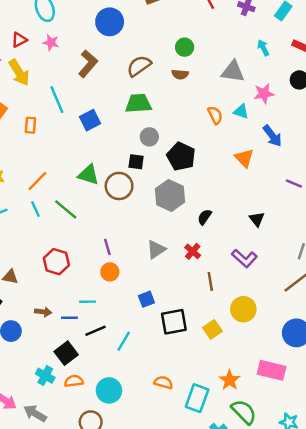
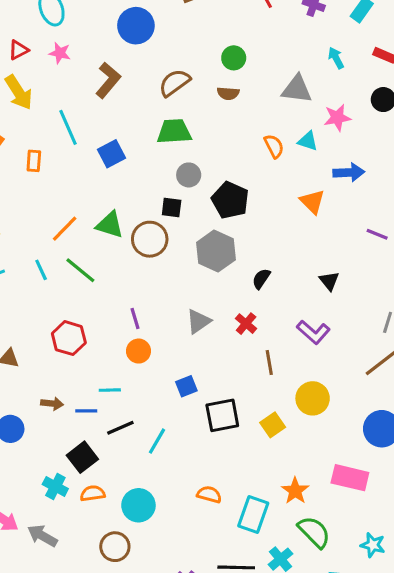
blue arrow: (272, 136) -> (349, 172), turned -55
orange line: (37, 181) -> (65, 229), moved

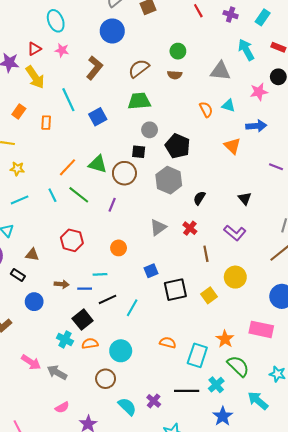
cyan arrow: (336, 58) -> (246, 50), size x1.5
pink star: (337, 118) -> (259, 92), moved
purple line: (135, 319) -> (112, 205), moved, turned 40

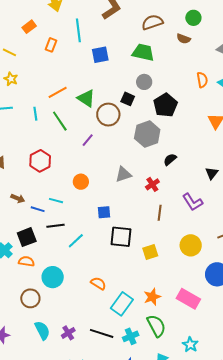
yellow circle: (235, 277) -> (191, 245), moved

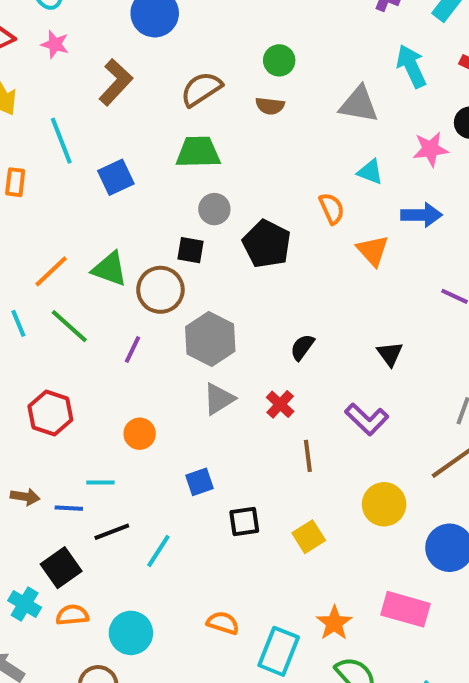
orange semicircle: (202, 80) -> (332, 208), moved
gray hexagon: (147, 134) -> (210, 339), moved
black square: (121, 237) -> (244, 521), size x0.7

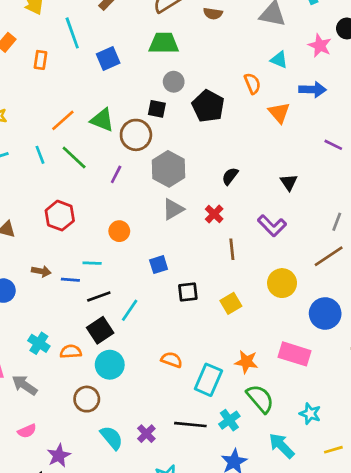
pink star: (430, 149) -> (320, 46), turned 30
black square: (61, 568) -> (100, 330), moved
orange star: (334, 623) -> (246, 362), turned -30

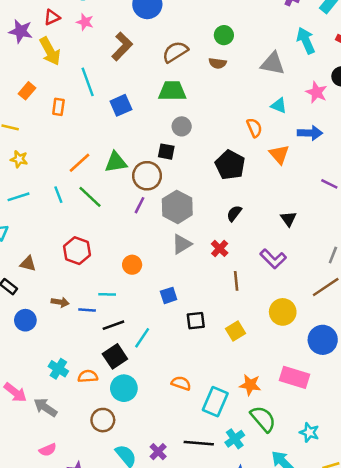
black pentagon: (208, 106) -> (230, 165), moved
green triangle: (102, 120) -> (116, 162), turned -30
purple line: (116, 174) -> (140, 205), moved

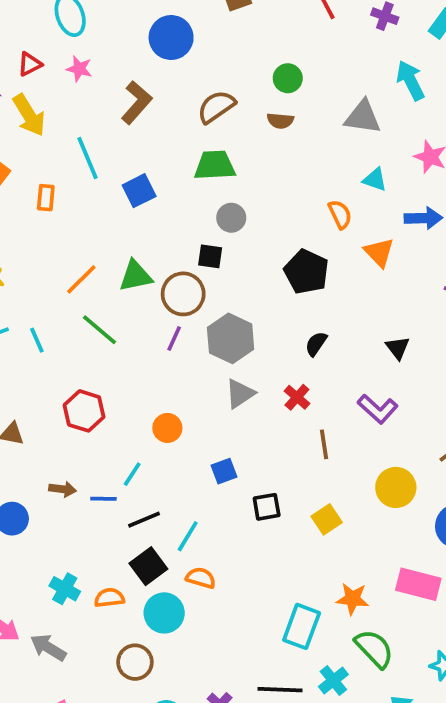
cyan line: (58, 195) -> (37, 340), moved
cyan line: (107, 294) -> (132, 474), turned -56
orange semicircle: (181, 383) -> (201, 578), moved

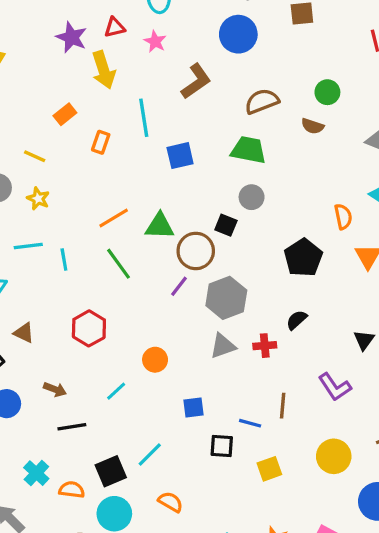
red cross: (297, 397) -> (265, 346), moved, turned 30
blue line: (103, 499) -> (250, 423), moved
black line: (144, 520) -> (72, 427), moved
orange semicircle: (201, 578) -> (171, 502), moved

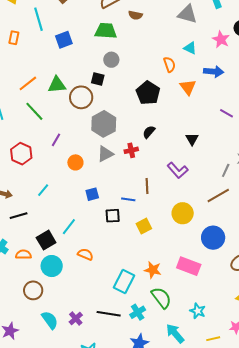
brown semicircle: (312, 126) -> (135, 15), moved
purple line: (179, 286) -> (56, 140), moved
orange circle: (155, 360) -> (75, 162), moved

